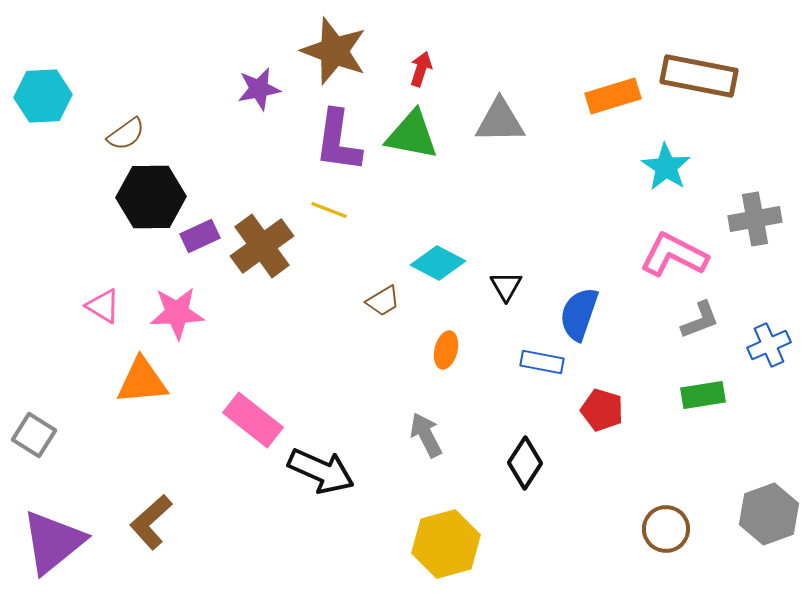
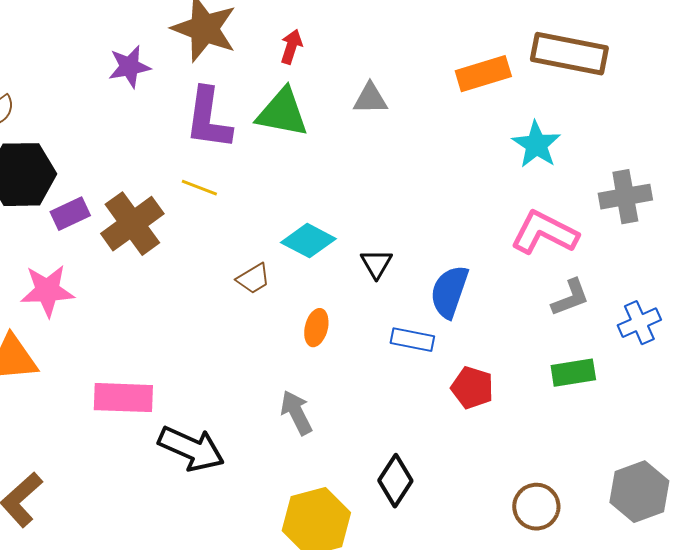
gray triangle: (500, 121) -> (370, 99), size x0.7
pink rectangle: (253, 420) -> (123, 398), turned -36
black diamond: (525, 463) -> (395, 481), moved

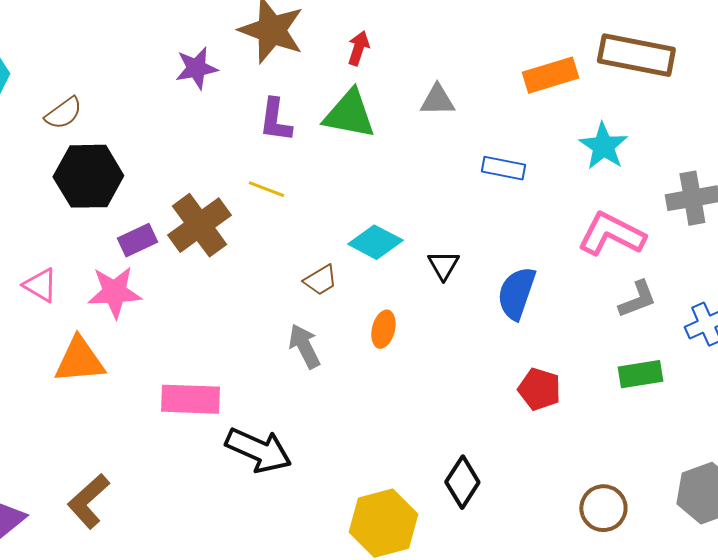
purple L-shape: (208, 119) -> (275, 120), size x0.7
purple rectangle: (70, 214) -> (137, 240), moved
blue rectangle: (412, 340) -> (503, 168), moved
gray arrow: (296, 413) -> (304, 346), moved

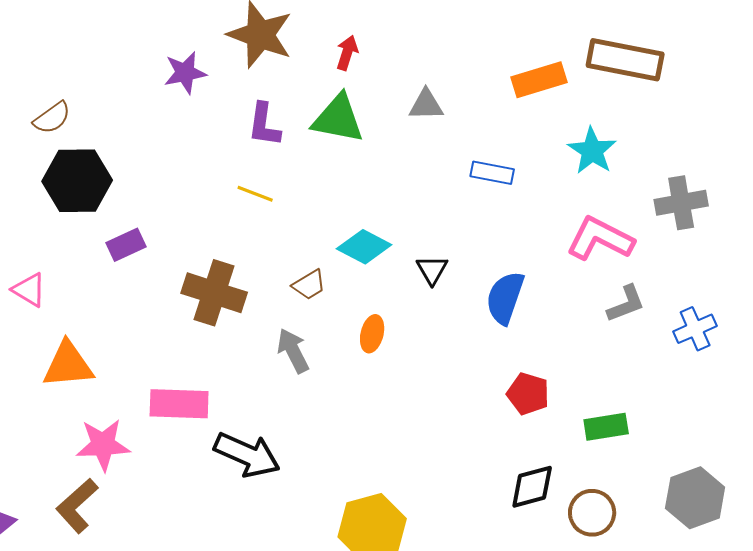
brown cross: (199, 225) -> (214, 293), moved, turned -36
pink star: (114, 292) -> (103, 445), moved
green rectangle: (640, 374) -> (606, 427), moved
black diamond: (462, 482) -> (532, 487), moved, turned 42

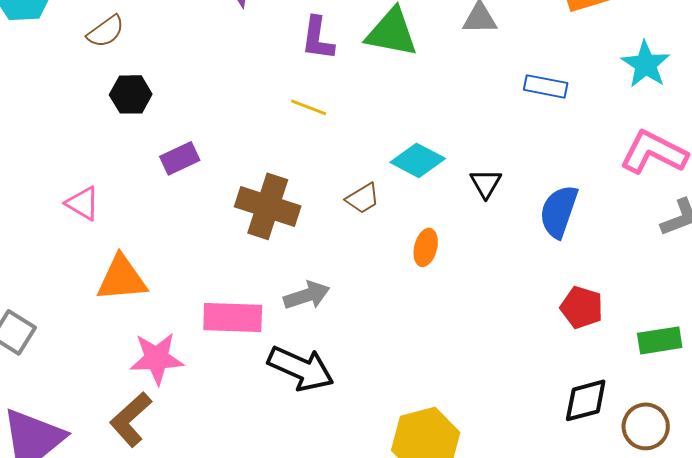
black hexagon: (77, 181) -> (131, 94), size x0.6
gray arrow: (293, 351) -> (307, 295), moved, turned 99

